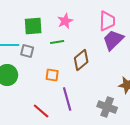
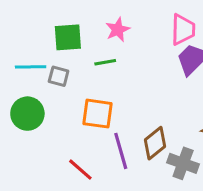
brown diamond: (81, 60) -> (155, 143), moved
orange square: (52, 75) -> (97, 114), size x1.5

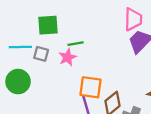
pink star: (118, 30) -> (68, 57), moved
orange square: (97, 114) -> (91, 87), moved

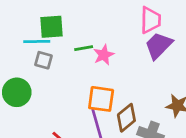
cyan line: (20, 47) -> (37, 41), moved
pink star: (68, 57) -> (104, 55), moved

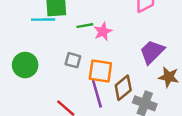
purple trapezoid: (159, 45) -> (152, 52), moved
gray square: (43, 60) -> (73, 60), moved

